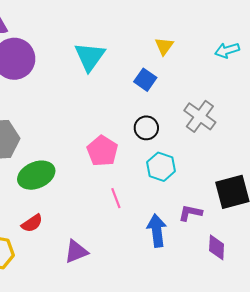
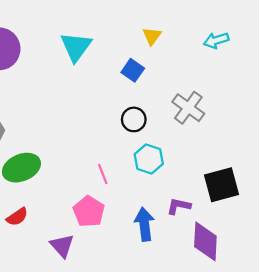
pink pentagon: (102, 151) -> (89, 211), moved
pink line: (116, 198) -> (103, 174), moved
purple diamond: (217, 247) -> (205, 241), size x1.5
purple triangle: (76, 252) -> (62, 246), turned -50

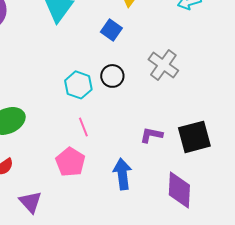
cyan hexagon: (149, 159) -> (78, 85), moved
purple L-shape: (179, 206) -> (151, 135), moved
purple triangle: (62, 246) -> (30, 202), moved

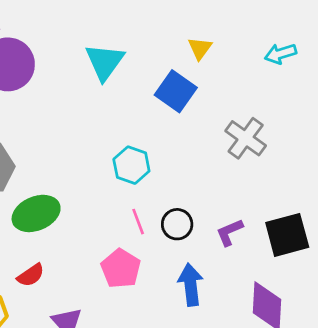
blue square: (111, 30) -> (176, 91), size x1.4
black circle: (112, 76) -> (177, 224), moved
purple L-shape: (151, 135) -> (229, 232), turned -35

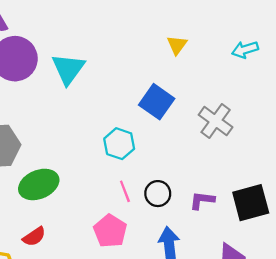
cyan triangle: (105, 62) -> (68, 69), moved
blue square: (176, 91) -> (157, 102), moved
purple L-shape: (229, 232) -> (202, 200), turned 30

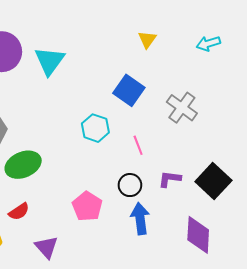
pink line: (125, 191) -> (138, 145), moved
black circle: (158, 194) -> (130, 185), moved
black square: (251, 203) -> (213, 181), turned -32

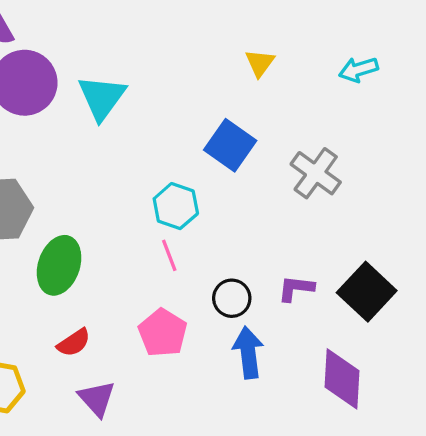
pink line: (138, 145) -> (169, 255), moved
green ellipse: (23, 165) -> (59, 265), turned -48
red semicircle: (19, 212) -> (74, 343), moved

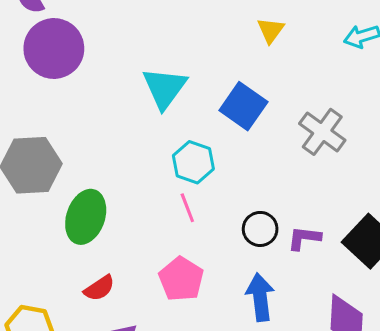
cyan triangle: (102, 98) -> (165, 88), moved
black circle: (232, 298) -> (260, 229), moved

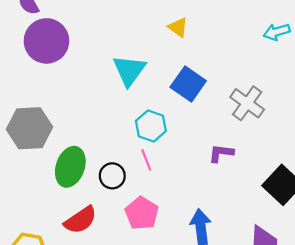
yellow triangle: (271, 30) -> (178, 27), moved, turned -30
black circle: (260, 229) -> (112, 176), moved
purple L-shape: (304, 238) -> (221, 153), moved
red semicircle: (99, 288) -> (80, 220), size x1.4

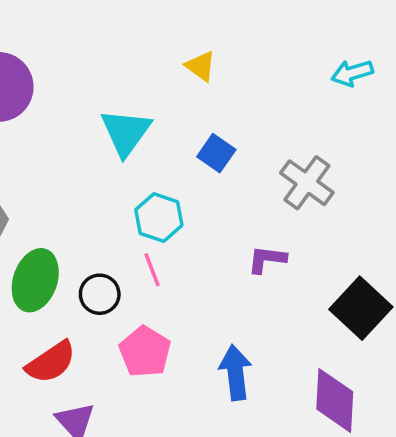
blue square: (188, 84) -> (216, 153), size x0.7

